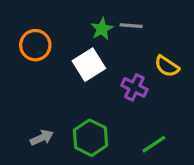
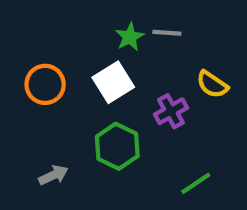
orange circle: (35, 45) -> (45, 84), moved
purple cross: (134, 87) -> (171, 111), turned 35
green hexagon: (91, 138) -> (117, 146), moved

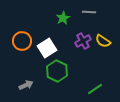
gray line: (167, 33) -> (89, 12), moved
white square: (113, 82) -> (47, 48), moved
purple cross: (171, 111) -> (83, 41), moved

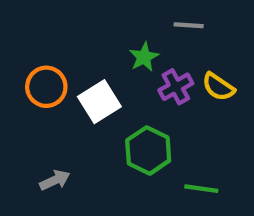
green star: (63, 18) -> (144, 57), moved
green hexagon: (57, 71) -> (148, 150), moved
green line: (95, 89) -> (201, 189), turned 42

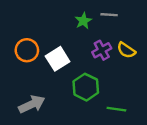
green star: (144, 57) -> (83, 21), moved
gray arrow: (55, 180) -> (32, 104), size x1.5

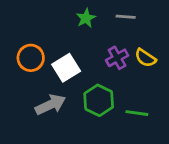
green star: (83, 21) -> (86, 18), moved
gray arrow: (32, 104) -> (51, 105), moved
green line: (116, 109) -> (137, 113), moved

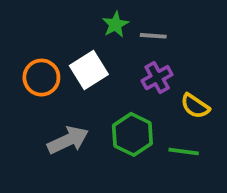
gray line: (126, 17) -> (153, 36), moved
yellow semicircle: (145, 58) -> (195, 106), moved
white square: (66, 68) -> (89, 70), moved

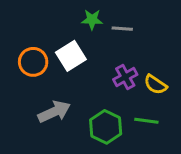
green star: (115, 24) -> (92, 20), turned 30
purple cross: (157, 78) -> (125, 77), moved
green hexagon: (132, 134) -> (106, 127), moved

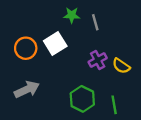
gray line: (122, 29) -> (95, 22), turned 70
gray arrow: (54, 112) -> (27, 89), moved
green line: (146, 121) -> (114, 105), moved, turned 72

